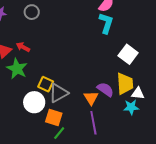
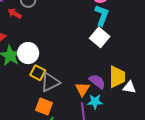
red arrow: (23, 47) -> (15, 13), moved
white square: (128, 54) -> (100, 37), moved
white circle: (34, 102) -> (28, 53), moved
cyan star: (131, 107) -> (95, 102), moved

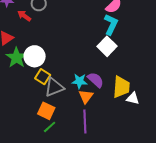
purple semicircle: (97, 82) -> (96, 80), moved
cyan star: (95, 102) -> (80, 81), moved

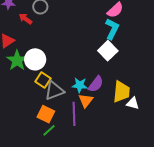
purple semicircle: (96, 80) -> (96, 84), turned 84
purple line: (85, 121) -> (74, 114), moved

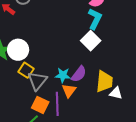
gray triangle: (54, 91) -> (37, 81), turned -30
orange square: (46, 114) -> (40, 105), moved

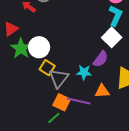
purple semicircle: (79, 74) -> (101, 59), moved
orange triangle: (69, 91) -> (102, 91), moved, turned 49
purple line: (57, 104) -> (79, 101), turned -75

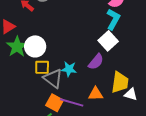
yellow square: (47, 68) -> (42, 67), turned -35
cyan star: (84, 72) -> (69, 69), moved
gray triangle: (59, 78) -> (53, 78), turned -35

